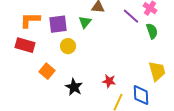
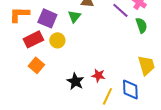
purple square: (58, 24) -> (47, 18), turned 30
red rectangle: (25, 45) -> (33, 39), moved, turned -42
black star: (74, 87) -> (75, 81), moved

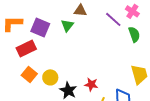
yellow circle: (57, 40) -> (50, 77), moved

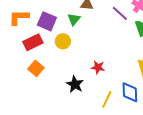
yellow circle: (50, 77) -> (63, 41), moved
red star: (91, 84) -> (98, 67), moved

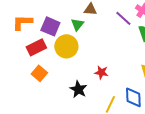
yellow circle: (63, 41) -> (66, 46), size x1.5

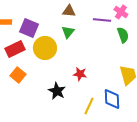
purple line: (123, 18) -> (102, 20), turned -36
green triangle: (77, 24) -> (68, 32), moved

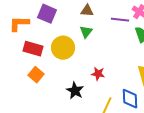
purple square: (29, 28) -> (47, 14), moved
red rectangle: (15, 49) -> (33, 49), turned 42

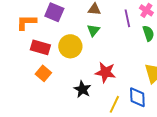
purple line: (120, 20) -> (127, 18), turned 72
red star: (98, 74) -> (105, 72), size x1.5

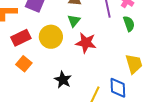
red rectangle: (40, 47) -> (21, 38), turned -42
red star: (105, 72) -> (86, 43), moved

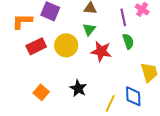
green semicircle: (129, 24) -> (128, 41), moved
orange square: (24, 64) -> (41, 92), moved

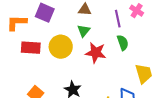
red rectangle: (36, 46) -> (31, 48), turned 30

